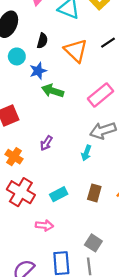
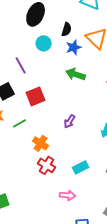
blue star: (38, 71) -> (74, 47), moved
orange cross: (14, 157) -> (41, 143), moved
red cross: (21, 192) -> (47, 165), size x0.7

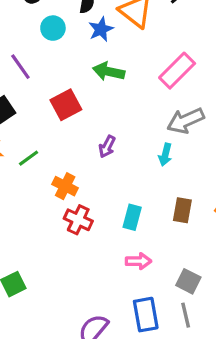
red square: (36, 96) -> (66, 105), moved
cyan rectangle: (81, 167) -> (132, 217), turned -42
pink arrow: (68, 195) -> (138, 261), moved

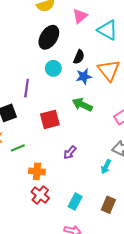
purple line: (20, 67) -> (27, 88), turned 30
orange cross: (65, 186) -> (37, 171), turned -35

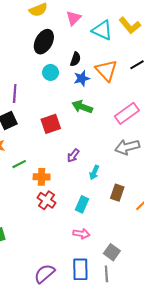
purple line: (27, 88) -> (15, 94), moved
green line: (18, 148) -> (19, 164), moved
cyan arrow: (106, 167) -> (94, 172), moved
brown rectangle: (108, 205) -> (117, 193), moved

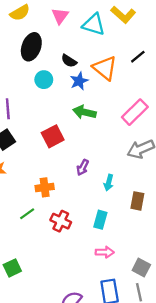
black semicircle: (75, 59) -> (69, 61), turned 112
green line: (19, 164) -> (27, 214), moved
orange cross: (42, 177) -> (45, 187), moved

